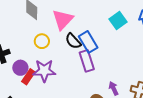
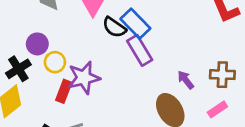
yellow circle: (42, 41) -> (55, 62), moved
purple circle: (20, 68) -> (37, 44), moved

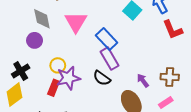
black semicircle: (114, 27) -> (102, 78), moved
purple circle: (37, 44) -> (35, 40), moved
yellow circle: (55, 62) -> (58, 65), moved

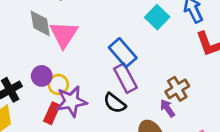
pink triangle: (76, 22) -> (64, 34), moved
purple circle: (35, 40) -> (42, 76), moved
brown cross: (170, 77) -> (177, 89), moved, turned -36

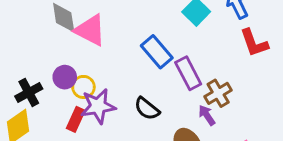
pink triangle: (64, 34) -> (90, 30), turned -36
purple rectangle: (125, 78) -> (188, 73), moved

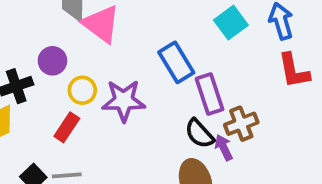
purple circle: (65, 77) -> (52, 61), moved
purple star: (98, 106) -> (124, 101), moved
black semicircle: (147, 109) -> (199, 134), moved

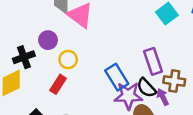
blue rectangle: (176, 62) -> (117, 77), moved
purple star: (124, 101) -> (128, 96), moved
brown cross: (241, 124) -> (174, 81), turned 30

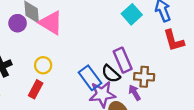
purple circle: (48, 40) -> (18, 23), moved
black semicircle: (146, 88) -> (111, 74), moved

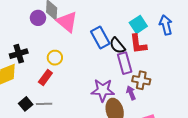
red L-shape: (174, 41) -> (138, 44), moved
black semicircle: (111, 74) -> (117, 46), moved
blue rectangle: (90, 78) -> (100, 38), moved

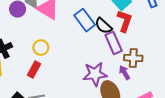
red L-shape: (138, 44) -> (125, 21), turned -145

